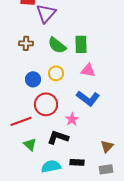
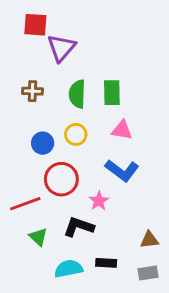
green semicircle: (57, 45) -> (77, 94), turned 54
brown triangle: (107, 146) -> (149, 240), turned 40

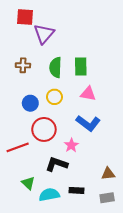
green triangle: (38, 237) -> (28, 183), moved

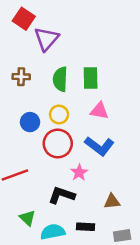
red square: (25, 17) -> (24, 19), turned 30
red circle: (44, 129) -> (58, 143), moved
brown triangle: (108, 174) -> (112, 202), moved

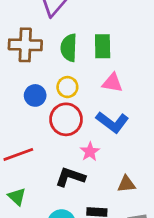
brown cross: (21, 77) -> (25, 45), size x1.6
green triangle: (27, 218) -> (17, 197), moved

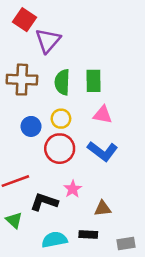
pink star: (90, 152) -> (73, 189), moved
black L-shape: (70, 177) -> (44, 202), moved
brown triangle: (126, 184) -> (103, 208), moved

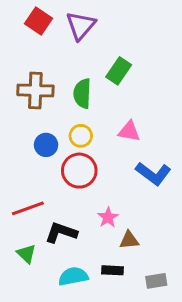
purple triangle: (48, 41) -> (81, 26), moved
green rectangle: (93, 81) -> (119, 71), moved, turned 35
blue L-shape: (103, 151) -> (153, 174), moved
pink star: (73, 189) -> (108, 217), moved

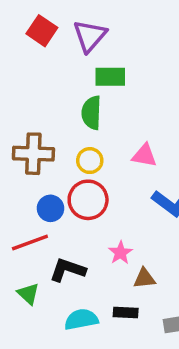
green rectangle: (119, 71) -> (110, 77), moved, turned 56
brown cross: (35, 90) -> (33, 154), moved
blue circle: (46, 145) -> (50, 208), moved

